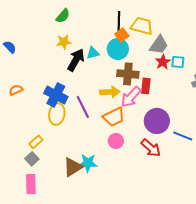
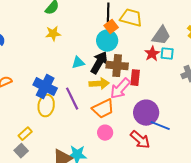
gray trapezoid: (159, 45) -> (161, 36), moved
cyan triangle: (93, 53) -> (78, 63), moved
black arrow: (76, 60) -> (99, 63), moved
blue line: (183, 136) -> (160, 126), moved

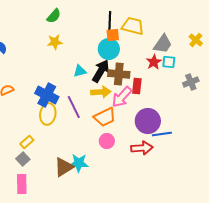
orange square: (111, 27) -> (113, 35), turned 32
blue line: (160, 126) -> (162, 134), turned -30
red arrow: (140, 140) -> (142, 148), turned -45

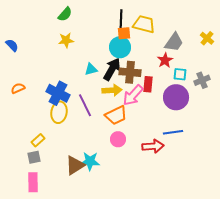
cyan square: (169, 62) -> (180, 74), moved
purple circle: (148, 121) -> (176, 97), moved
gray square: (23, 159) -> (34, 157), turned 32

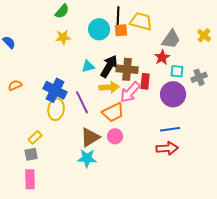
cyan circle: (120, 47) -> (99, 29), moved
red arrow: (153, 146) -> (167, 148), moved
brown triangle: (75, 165) -> (90, 137), moved

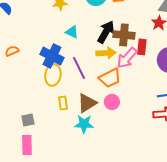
cyan triangle: (88, 66) -> (72, 32), moved, turned 40
yellow rectangle: (35, 137) -> (63, 103), moved, turned -56

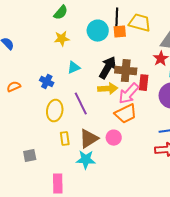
cyan triangle: (72, 32) -> (74, 68), turned -48
blue cross: (52, 56) -> (47, 82), moved, size x0.6
orange trapezoid: (110, 78) -> (126, 114), moved
pink rectangle: (27, 145) -> (58, 184), moved

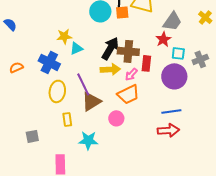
yellow star: (62, 39) -> (64, 36), moved
blue cross: (47, 82) -> (49, 62), size x1.5
pink arrow: (129, 94) -> (131, 74), size x0.6
brown triangle: (89, 139) -> (91, 101), moved

